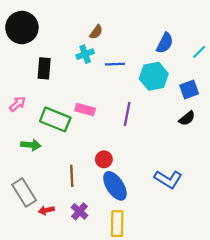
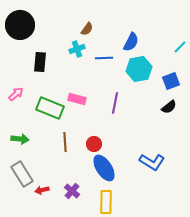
blue semicircle: (165, 43) -> (131, 42), moved
green arrow: (31, 145) -> (20, 139), moved
brown line: (72, 176) -> (65, 142), moved

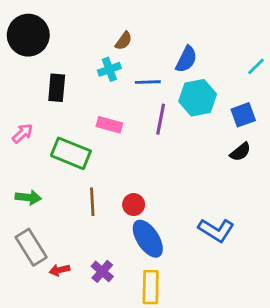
pink rectangle: (77, 99) -> (109, 125), moved
purple line: (115, 103) -> (161, 119), moved

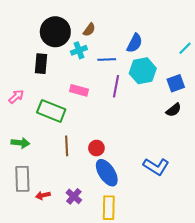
black circle: (28, 35) -> (55, 32), moved
gray rectangle: (31, 247) -> (22, 179), turned 30

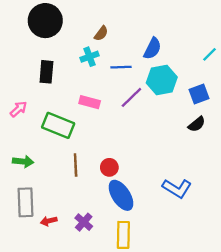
black circle: (55, 32) -> (45, 21), moved
purple line: (116, 86) -> (131, 97), turned 35

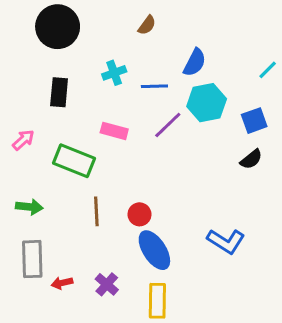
brown semicircle: (101, 33) -> (147, 25), moved

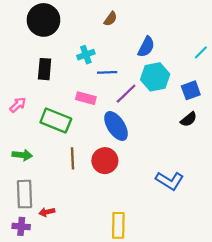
blue line: (154, 86) -> (107, 72), moved
red circle: (140, 214) -> (105, 161), size x1.5
blue ellipse: (154, 250) -> (116, 126), moved
purple cross: (107, 284) -> (21, 226), moved, turned -36

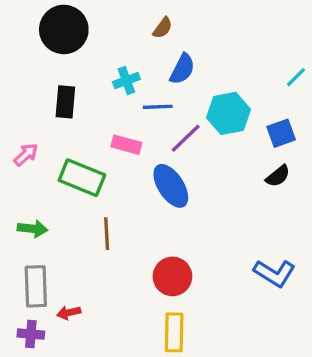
blue semicircle: (146, 47) -> (182, 69), moved
red circle: (105, 161) -> (172, 276), moved
blue L-shape: (170, 181) -> (275, 273), moved

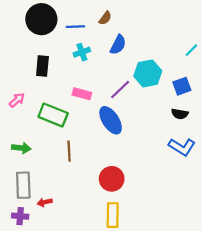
blue line: (158, 107) -> (75, 27), moved
black semicircle: (278, 176) -> (180, 114), turned 49
blue L-shape: (275, 273) -> (182, 147), moved

